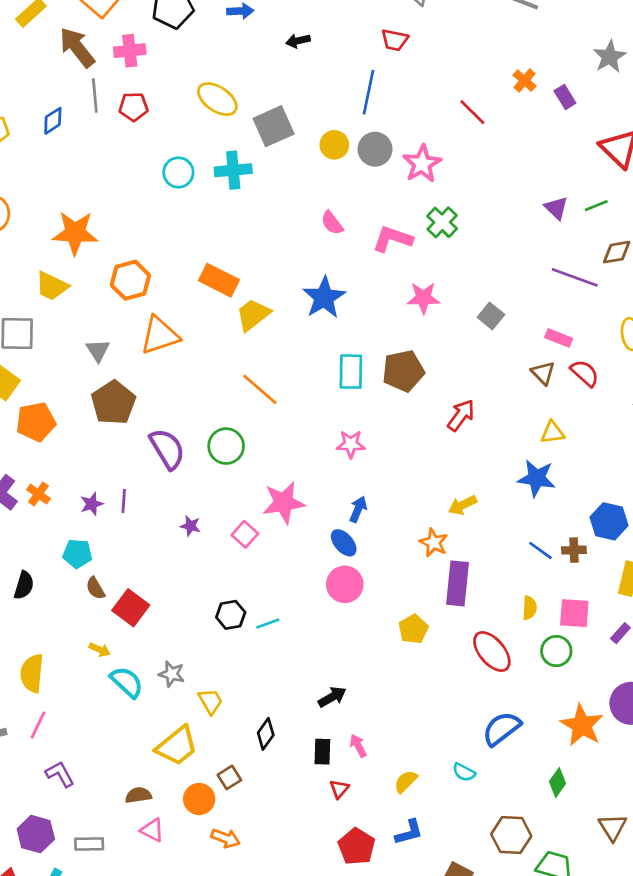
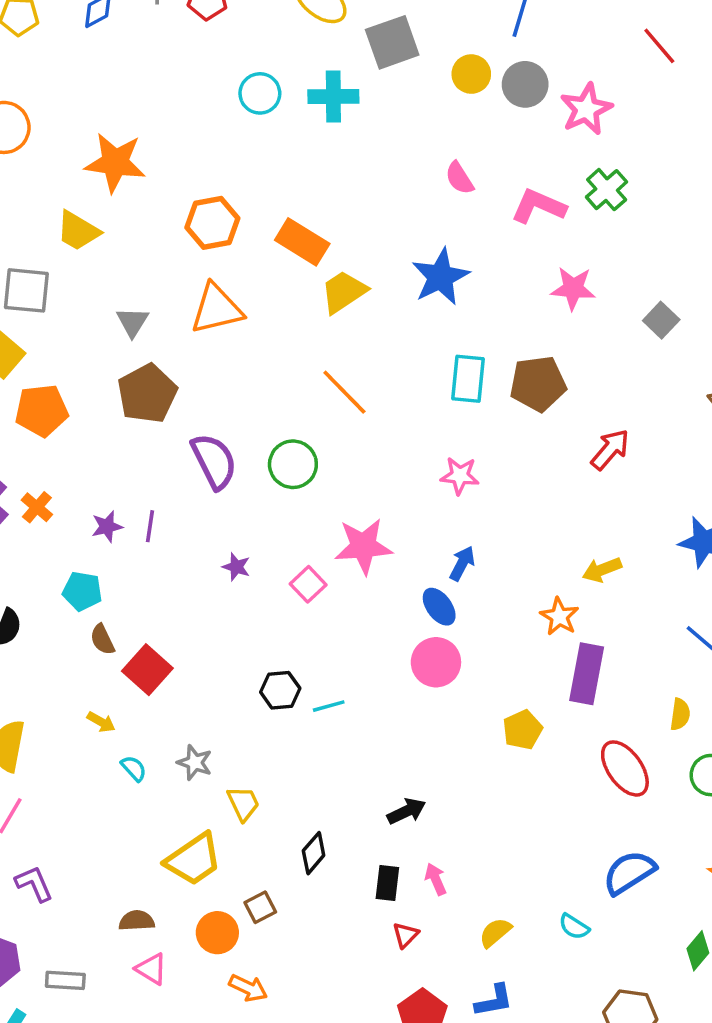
orange hexagon: (130, 280) -> (212, 223), moved
cyan semicircle: (127, 682) -> (134, 768), size x0.6

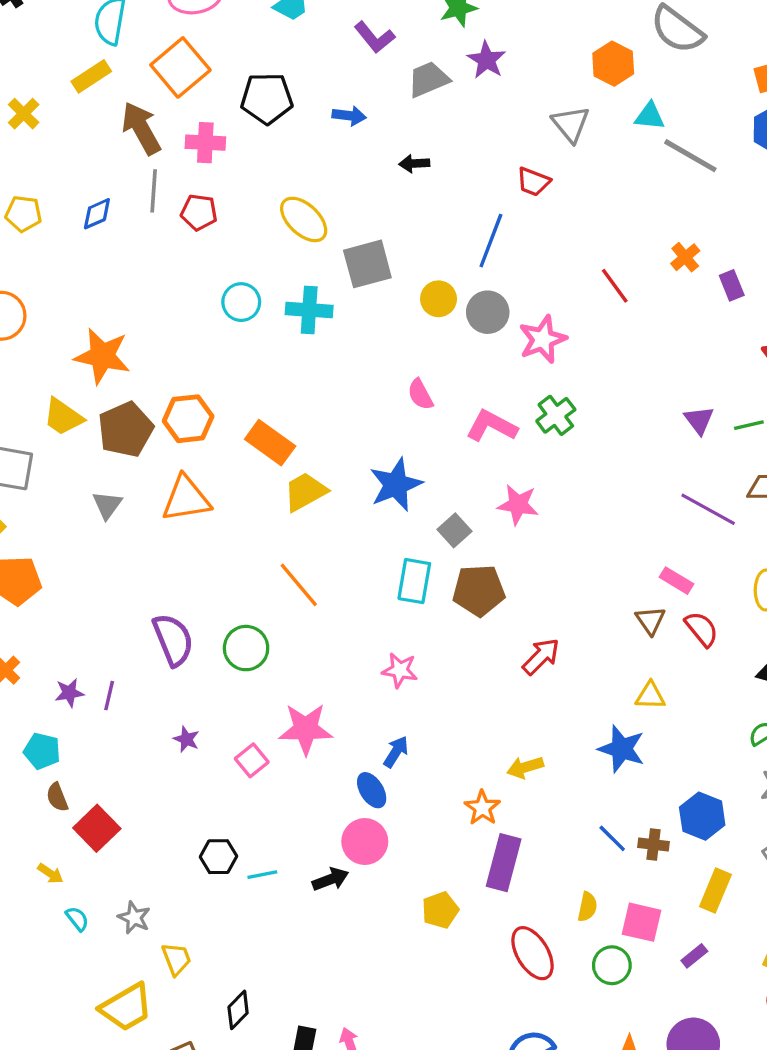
gray square: (661, 320) -> (454, 530), moved
brown pentagon: (147, 394) -> (126, 429), moved
black arrow: (407, 811) -> (330, 879), moved

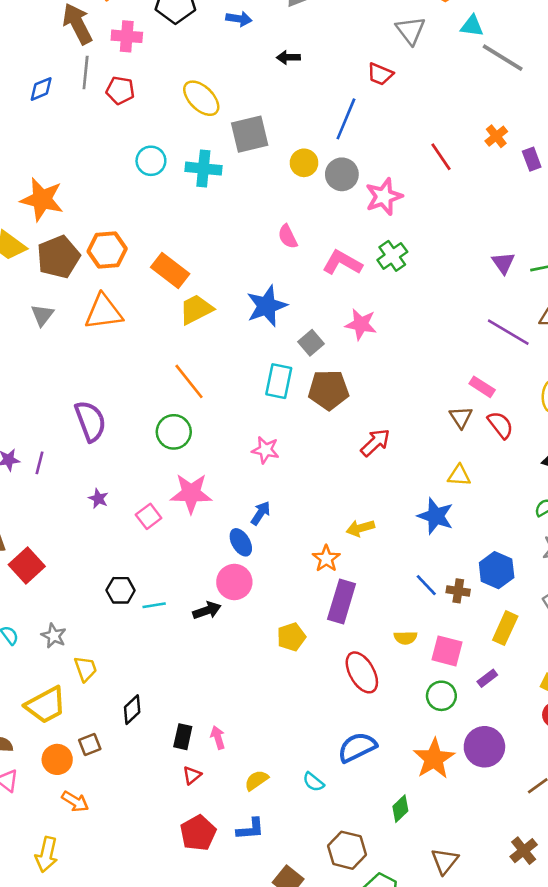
green circle: (246, 648) -> (174, 432), moved
yellow semicircle: (587, 907) -> (406, 638), turned 75
green circle: (612, 965) -> (441, 696), moved

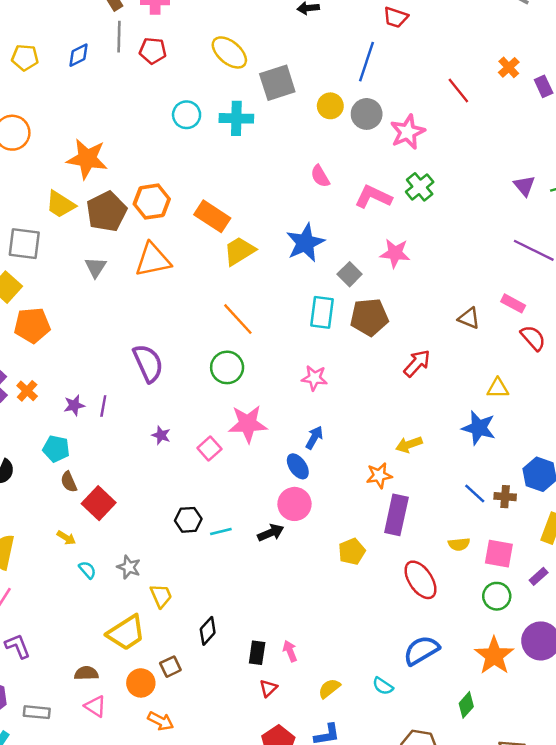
brown triangle: (461, 417) -> (469, 318), moved, turned -30
orange star: (326, 559) -> (379, 476), turned 30

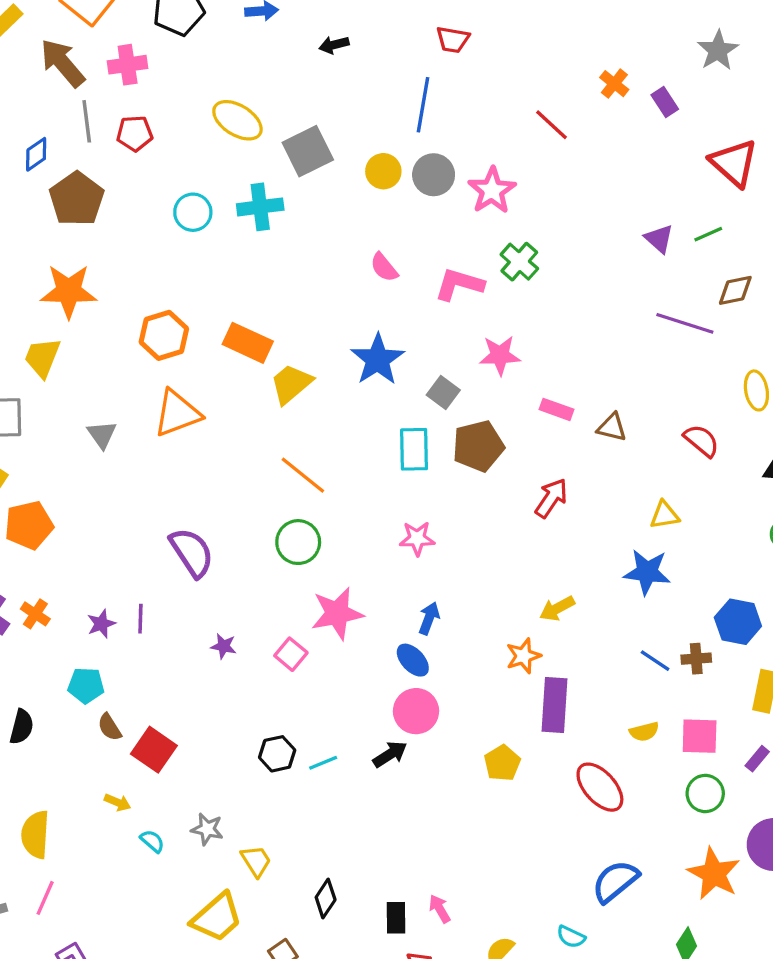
yellow trapezoid: (60, 204) -> (42, 358), turned 88
brown pentagon: (107, 211) -> (77, 199), moved
pink rectangle: (513, 303) -> (557, 409), moved

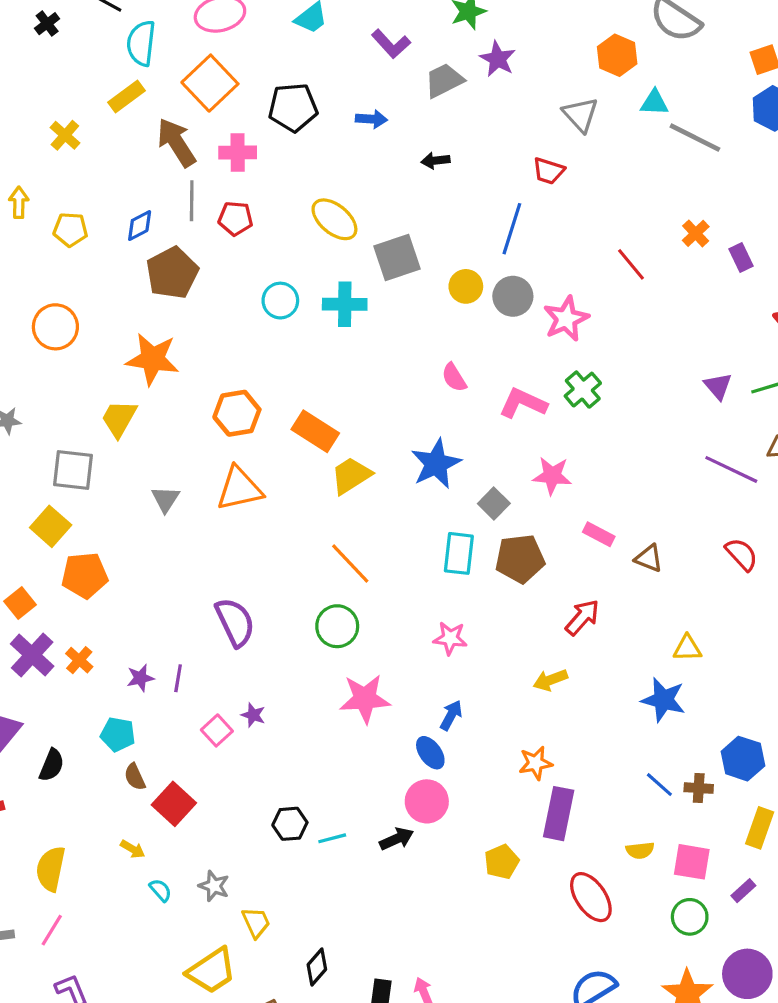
red semicircle: (701, 441) -> (742, 554), moved
yellow arrow: (557, 608) -> (550, 680), moved
pink square: (291, 654) -> (217, 730), moved

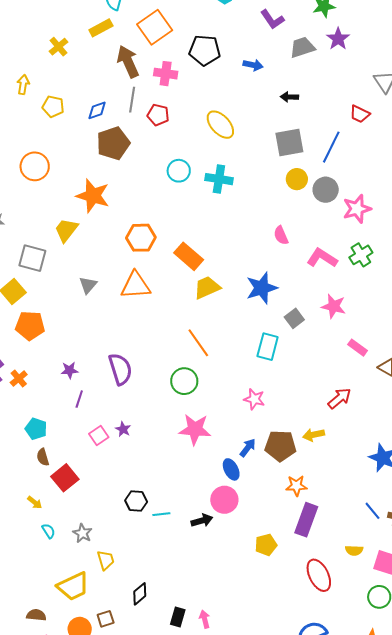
gray square: (397, 258) -> (289, 143), moved
brown pentagon: (520, 559) -> (280, 446), moved
purple star: (140, 678) -> (70, 370), moved

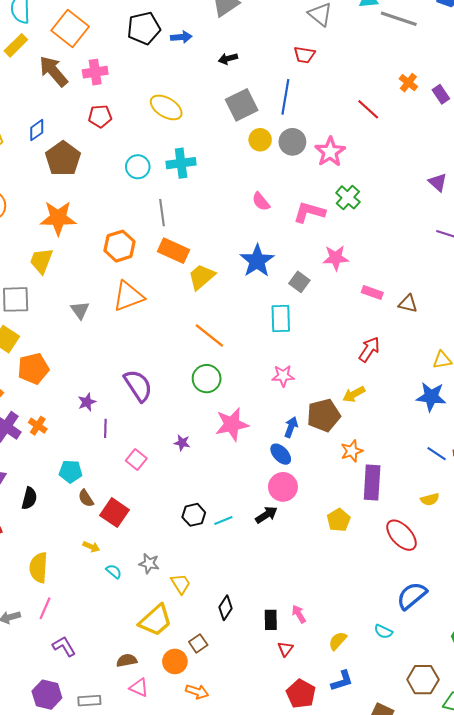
black pentagon: (205, 50) -> (144, 28), moved
gray line: (132, 100) -> (162, 213), moved
purple star: (123, 429) -> (182, 443), moved

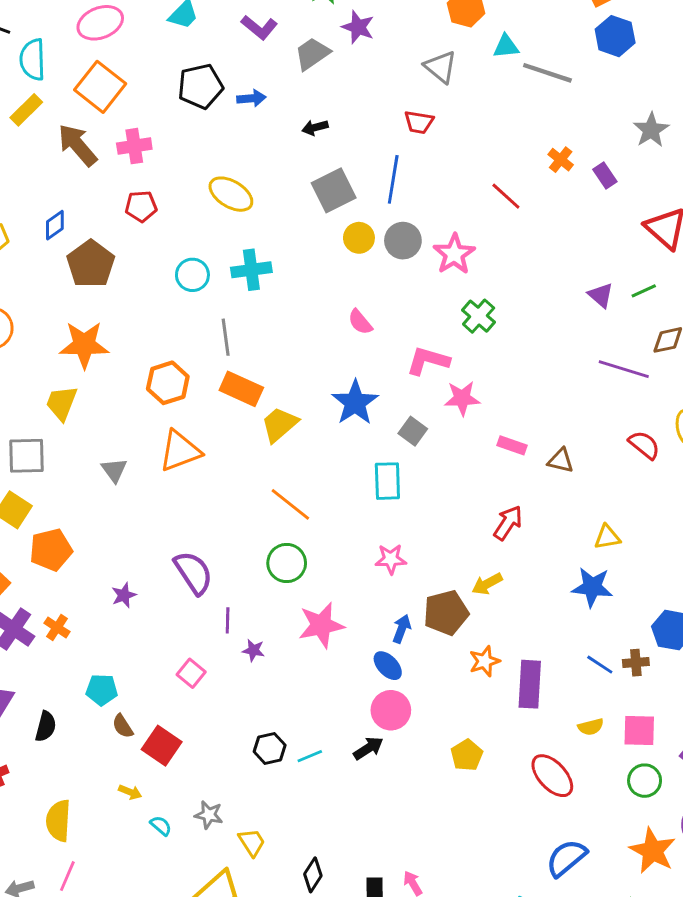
pink L-shape: (309, 212) -> (428, 361), moved
purple line: (105, 428) -> (228, 620), moved
purple rectangle: (372, 482) -> (530, 684), moved

